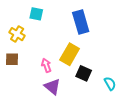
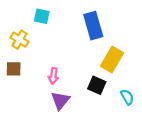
yellow rectangle: (70, 54) -> (112, 60), moved
pink arrow: (46, 65) -> (53, 76), turned -152
purple triangle: (52, 87) -> (60, 100), turned 30

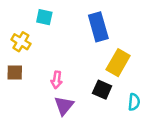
cyan semicircle: (127, 97) -> (134, 102), turned 35

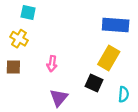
cyan square: (44, 17) -> (28, 12), moved
blue rectangle: (98, 27) -> (116, 25), moved, turned -70
pink arrow: (57, 80) -> (52, 64), moved

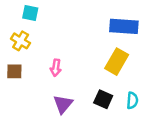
black square: (94, 83) -> (103, 99), moved

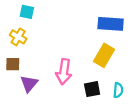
pink arrow: (56, 68) -> (64, 72), moved, size x1.6
black square: (103, 99) -> (92, 89), turned -35
purple triangle: (63, 104) -> (29, 84), moved

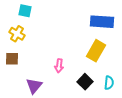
pink arrow: (64, 72) -> (59, 66), size x0.6
purple triangle: (29, 84) -> (34, 86), moved
black square: (92, 89) -> (85, 82), turned -35

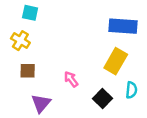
brown square: (12, 59) -> (28, 71), moved
pink arrow: (59, 66) -> (71, 79), turned 136
cyan semicircle: (109, 83) -> (131, 90), moved

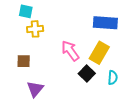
yellow cross: (20, 41) -> (35, 29), moved, turned -35
pink arrow: (71, 79) -> (70, 51), moved, size x1.5
black square: (102, 98) -> (87, 73), moved

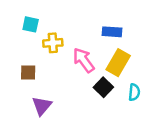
cyan square: (26, 11) -> (31, 24), moved
blue rectangle: (105, 23) -> (112, 32), moved, size x0.7
yellow cross: (35, 29) -> (53, 43), moved

